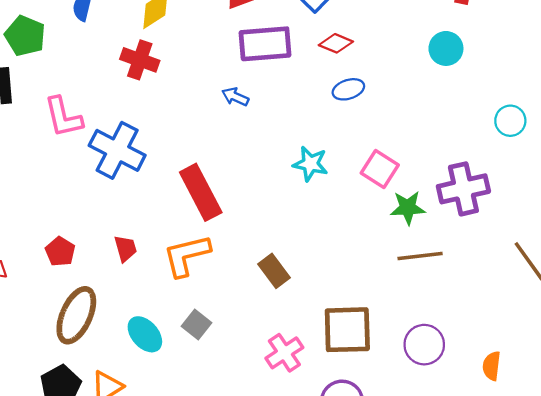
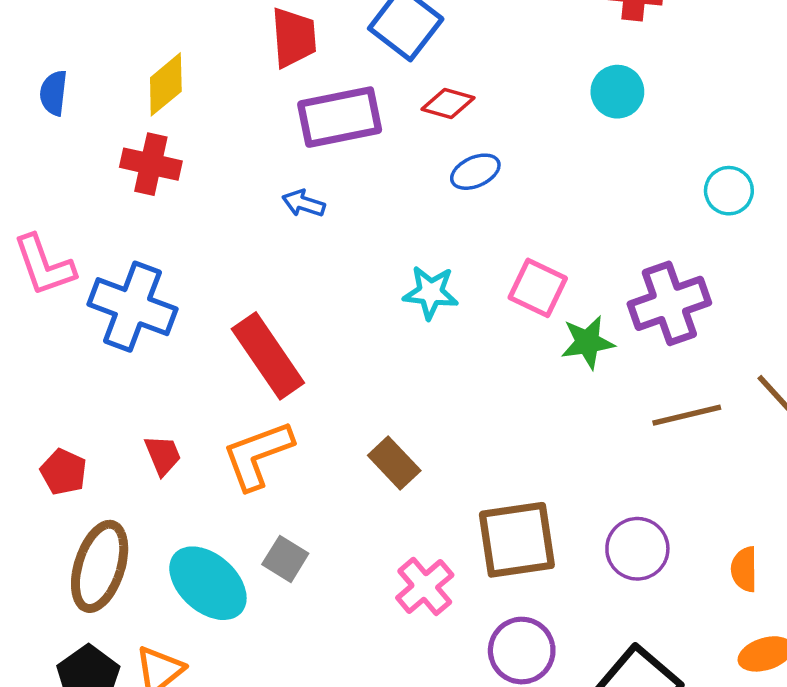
brown line: (420, 256) -> (687, 415), moved
cyan ellipse: (145, 334) -> (208, 583), size x1.4

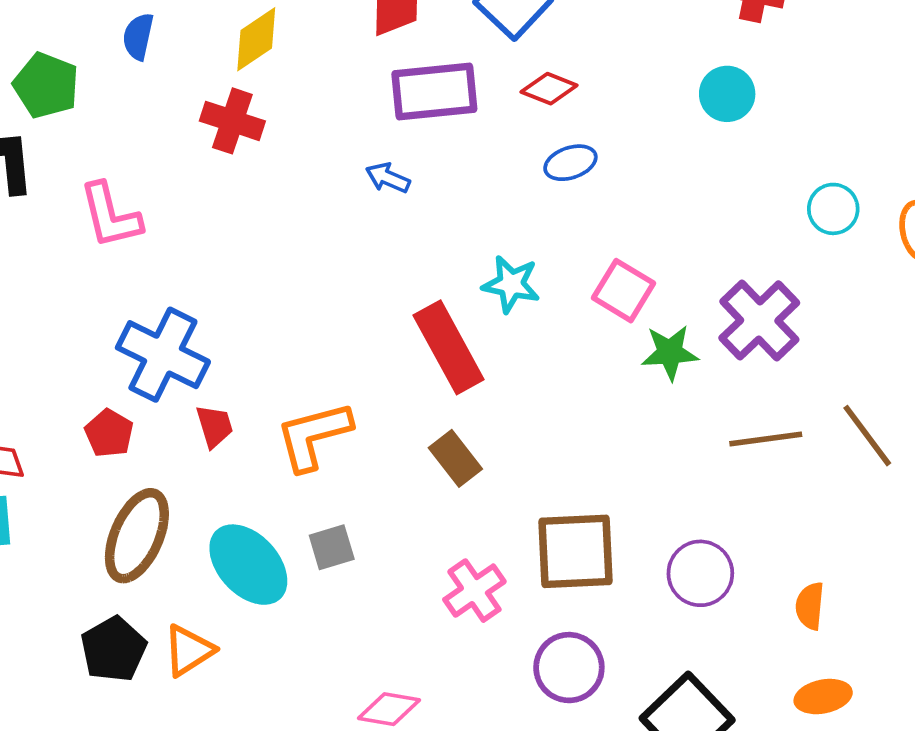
purple cross: (669, 303) -> (759, 320), turned -30
blue cross: (132, 307) -> (163, 355), moved
red rectangle: (268, 356) -> (449, 347), moved
gray square: (285, 559) -> (332, 547), turned 36

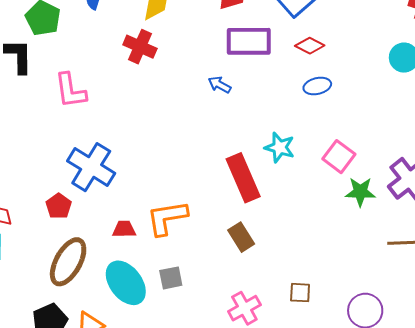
red trapezoid: (215, 426) -> (124, 229), moved, turned -80
brown square: (575, 551) -> (300, 293), size x0.5

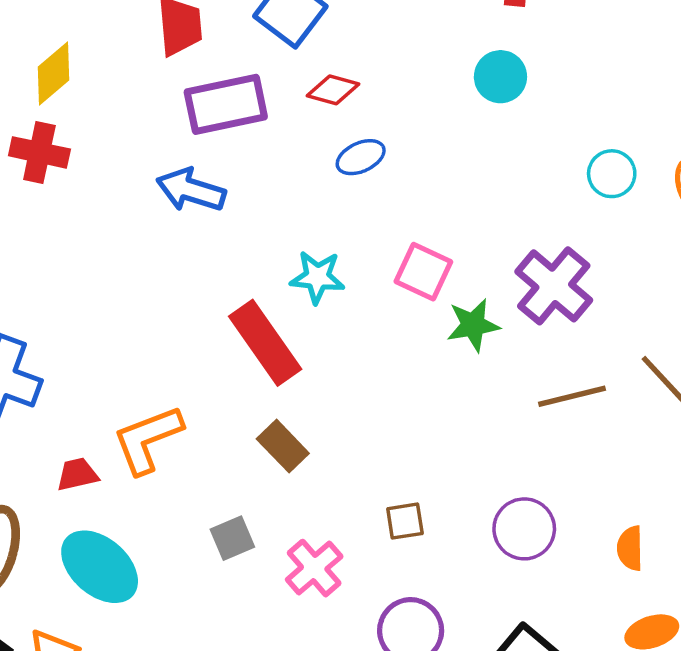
blue arrow: (220, 85) -> (191, 190), size x1.6
gray square: (171, 278) -> (232, 538), moved

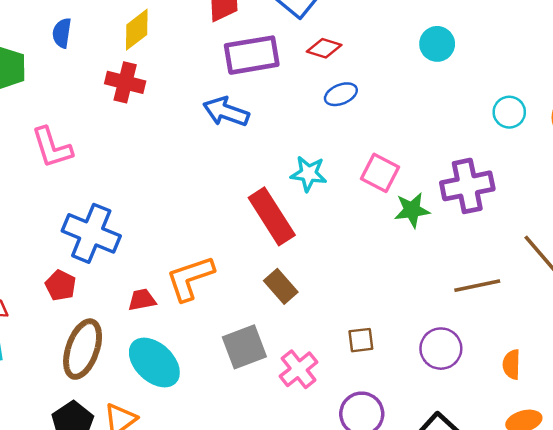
purple cross: (554, 286) -> (467, 186), turned 36
brown line: (572, 396) -> (477, 286), moved
gray square: (232, 538) -> (244, 347), size x1.5

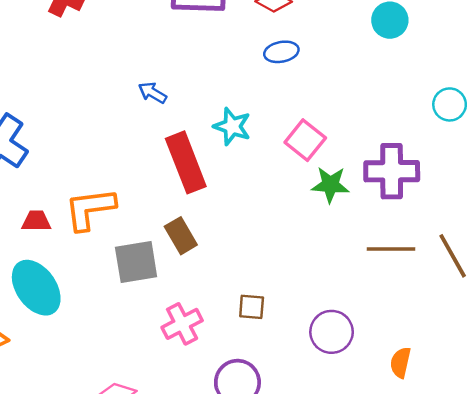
blue arrow: (226, 112) -> (152, 93), moved, size x0.6
brown line: (477, 286) -> (391, 249), moved
gray square: (244, 347) -> (136, 262), moved

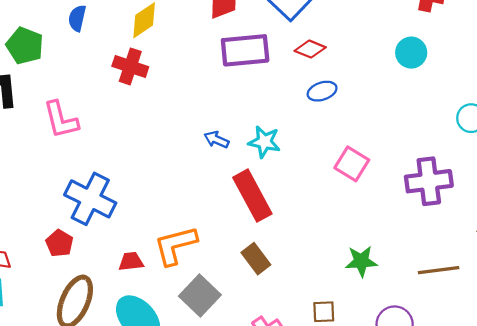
cyan star: (232, 126) -> (264, 142), moved
green star: (330, 185) -> (361, 261), moved
brown line: (391, 249) -> (439, 270), moved
gray square: (136, 262) -> (200, 295), moved, turned -30

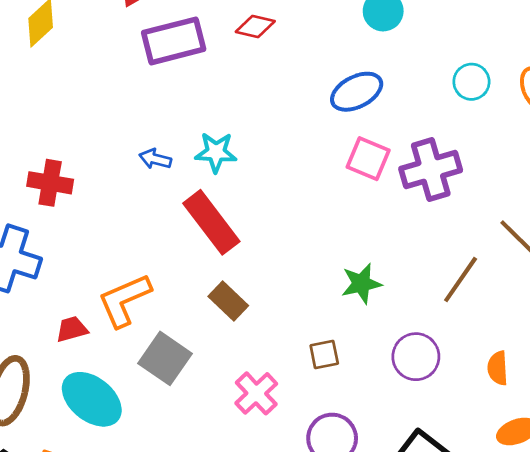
red cross: (130, 66) -> (50, 183), moved
blue ellipse: (322, 91) -> (357, 92), moved, size x1.4
pink square: (352, 164) -> (368, 159), moved
brown line: (439, 270) -> (461, 279), turned -39

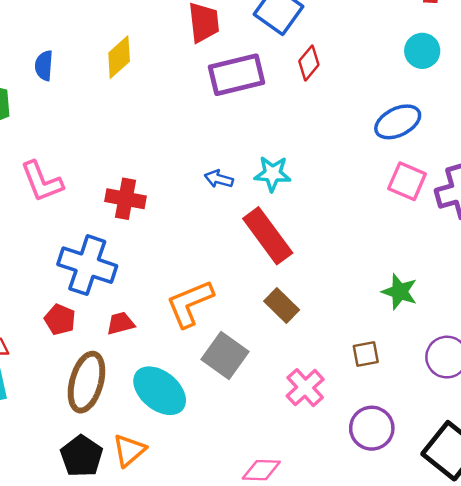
red diamond: (255, 26) -> (309, 63), turned -64
green star: (361, 284) -> (400, 292), turned 30
red trapezoid: (72, 329) -> (121, 323), moved

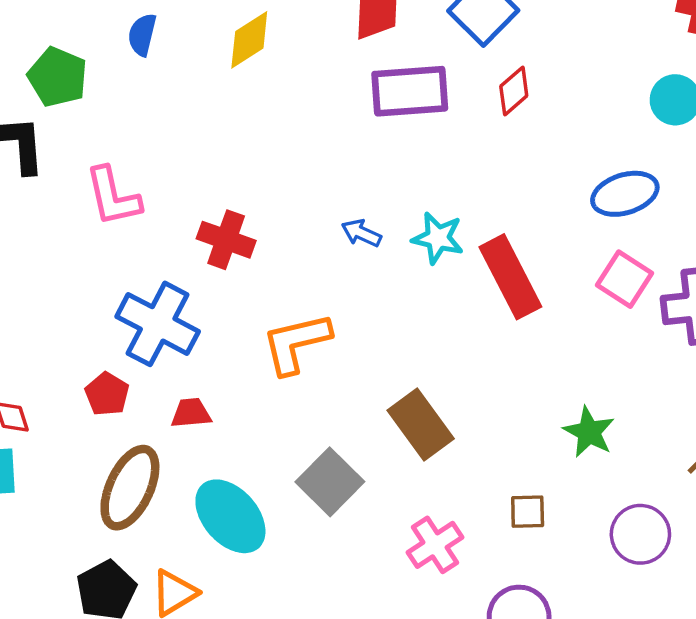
red rectangle: (268, 236) -> (510, 277), moved
orange L-shape: (190, 303) -> (296, 343), moved
brown rectangle: (282, 305) -> (421, 425), size x1.4

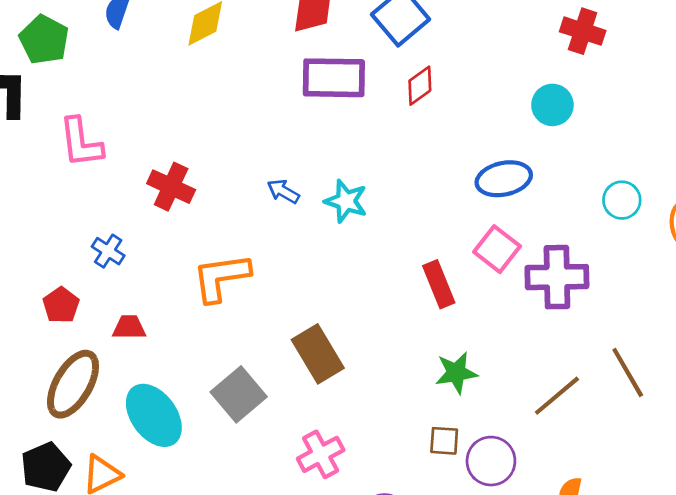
red rectangle: (510, 277) -> (439, 284), moved, size x0.7
blue cross: (158, 324) -> (108, 251), size x0.5
green star: (589, 432) -> (456, 373), turned 30
brown square: (528, 512) -> (444, 441), moved

